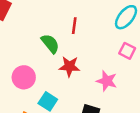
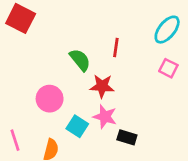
red line: (74, 26) -> (116, 47), moved
pink star: (107, 81) -> (105, 117), moved

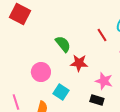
red line: (116, 47) -> (102, 35), moved, turned -40
pink star: (105, 117) -> (104, 81), moved

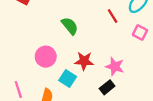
red star: (79, 63) -> (84, 61), moved
black rectangle: (97, 100) -> (107, 87), turned -56

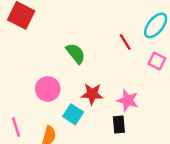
black rectangle: (107, 87) -> (119, 124), turned -56

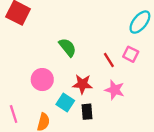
red line: (125, 42) -> (109, 60), moved
pink square: (157, 61) -> (131, 54), moved
black rectangle: (119, 124) -> (87, 112), moved

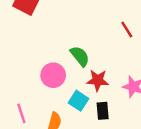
green semicircle: (68, 47) -> (80, 56), moved
red line: (109, 60) -> (127, 29), moved

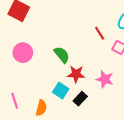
pink circle: (53, 75) -> (23, 53), moved
black rectangle: (103, 111) -> (80, 99), turned 48

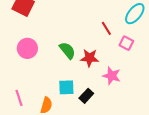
red star: (76, 74) -> (90, 58), moved
cyan square: (61, 90) -> (66, 87), turned -35

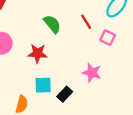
green semicircle: (67, 50) -> (52, 24), moved
red star: (90, 58) -> (38, 53), moved

